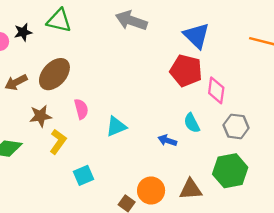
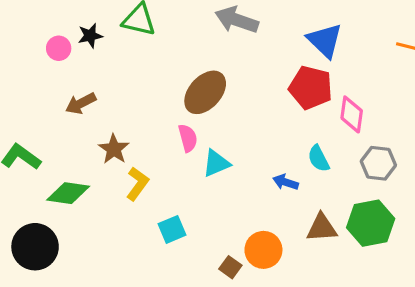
brown ellipse: (54, 74) -> (205, 92), moved
pink semicircle: (81, 109) -> (188, 138), moved
brown star: (40, 116) -> (114, 149), turned -30
brown triangle: (191, 189) -> (322, 228), moved

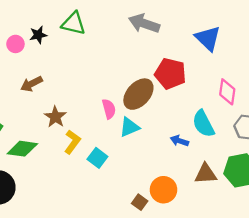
red pentagon: (311, 88) -> (170, 74), moved
brown ellipse: (205, 92) -> (138, 94), moved
cyan semicircle: (319, 159) -> (203, 124), size x1.4
cyan square: (172, 229) -> (97, 158), moved, turned -30

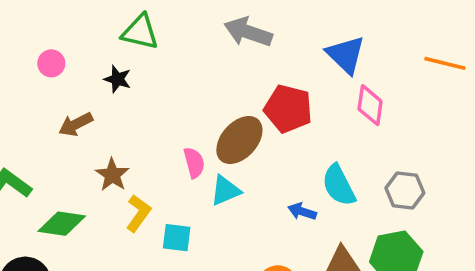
black star: (38, 35) -> (117, 79), moved, turned 30
pink diamond: (227, 92) -> (370, 105), moved
cyan square: (97, 158) -> (177, 238), turned -30

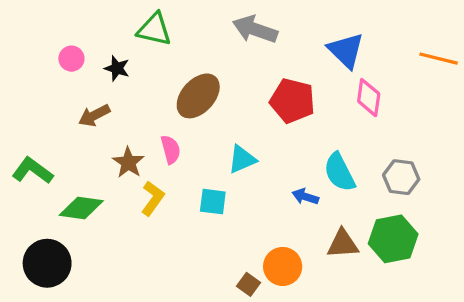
black star: (117, 79) -> (117, 68), moved
brown ellipse: (239, 140) -> (198, 96), moved
pink semicircle: (194, 163) -> (171, 150), moved
cyan triangle: (225, 191) -> (242, 159), moved
cyan square: (177, 238) -> (213, 202), moved

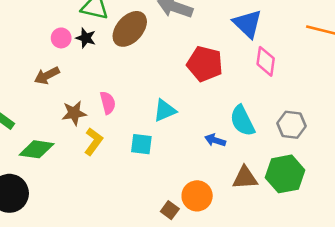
pink circle: (71, 59) -> (61, 38), moved
black star: (117, 68) -> (86, 38), moved
brown ellipse: (198, 96) -> (130, 29), moved
brown star: (128, 163) -> (74, 113), turned 30

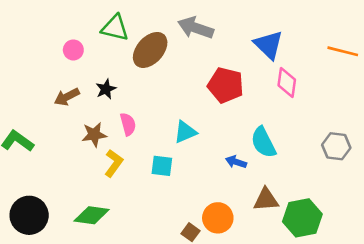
pink circle: (61, 38) -> (73, 50), moved
black star: (86, 38) -> (106, 89), moved, turned 30
gray hexagon: (292, 125) -> (336, 146), moved
green diamond: (37, 149) -> (92, 215), moved
green hexagon: (285, 174) -> (302, 218), moved

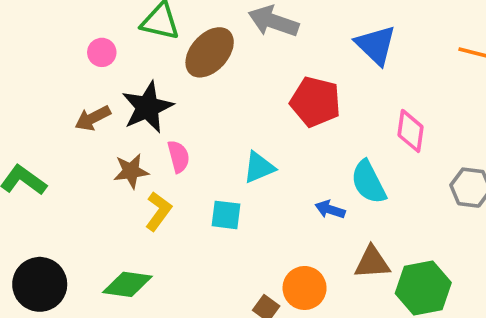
pink diamond: (287, 83) -> (410, 131), moved
black star: (106, 89) -> (147, 107), size x1.8

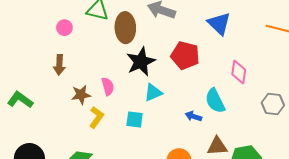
brown ellipse: (210, 52) -> (125, 28), turned -44
black star: (147, 107) -> (141, 62), moved
brown arrow: (93, 118) -> (59, 65), turned -60

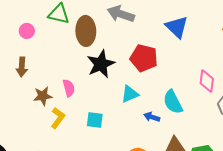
pink diamond: (239, 72) -> (207, 81), moved
cyan triangle: (153, 93) -> (130, 94), moved

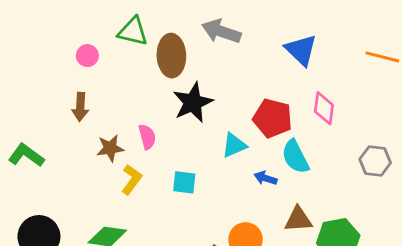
red pentagon: (144, 58) -> (273, 118), moved
pink diamond: (207, 81) -> (324, 108), moved

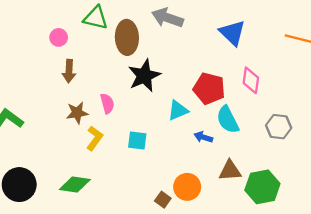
brown arrow: (80, 107) -> (69, 71), moved
gray hexagon: (375, 161) -> (279, 127), moved

